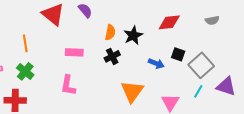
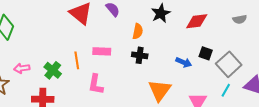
black star: (133, 35) -> (161, 13), moved
orange line: (25, 43) -> (77, 60), moved
black cross: (112, 56) -> (140, 55), turned 35

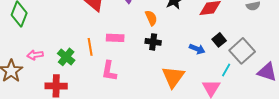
orange semicircle: (138, 31) -> (151, 18), turned -35
black square: (206, 53) -> (219, 40), turned 32
cyan line: (226, 90) -> (226, 70), moved

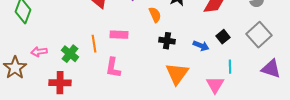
black cross: (153, 42) -> (167, 41), moved
gray square: (242, 51) -> (259, 35), moved
cyan line: (226, 70) -> (230, 67), turned -32

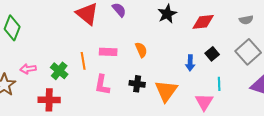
orange semicircle: (155, 15) -> (141, 50), moved
black cross: (167, 41) -> (137, 84), moved
blue arrow: (201, 46) -> (190, 63), turned 70

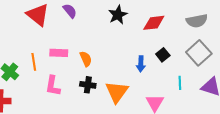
gray semicircle: (246, 20) -> (197, 21), size x1.5
orange semicircle: (141, 50) -> (86, 59), moved
cyan line: (219, 84) -> (180, 83), moved

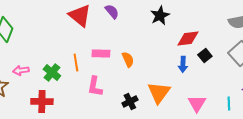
red diamond: (154, 23) -> (188, 38), moved
cyan line: (180, 83) -> (229, 104), moved
black cross: (88, 85) -> (130, 102), moved, turned -35

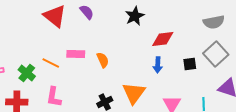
black square: (205, 56) -> (190, 64), moved, turned 32
orange line: (76, 62) -> (51, 63), turned -54
pink L-shape: (95, 86) -> (54, 97), moved

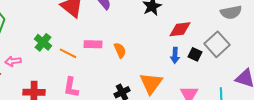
gray square: (216, 54) -> (217, 44), moved
black square: (190, 64) -> (195, 54), moved, turned 32
green cross: (27, 73) -> (43, 42), moved

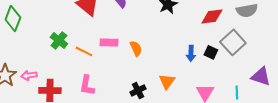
red diamond: (180, 29) -> (212, 16), moved
pink arrow: (13, 61) -> (29, 75), moved
orange triangle: (151, 83) -> (167, 81), size x0.7

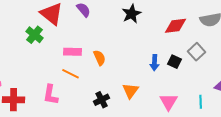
green cross: (59, 40) -> (35, 35), moved
gray square: (233, 42) -> (197, 52), size x0.7
orange line: (84, 51) -> (71, 74), moved

